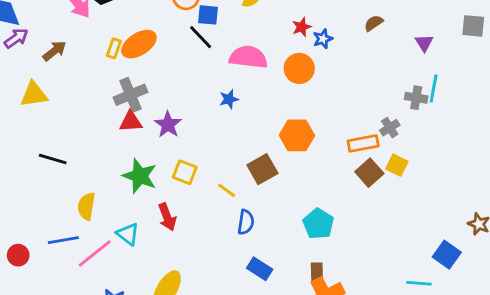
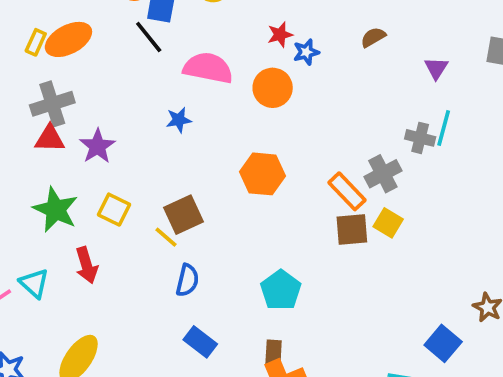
gray cross: (390, 128) -> (383, 174), size x1.4
orange rectangle: (363, 143) -> (347, 191), turned 52
brown square: (262, 169) -> (183, 215), moved
brown square: (369, 173) -> (352, 229), turned 32

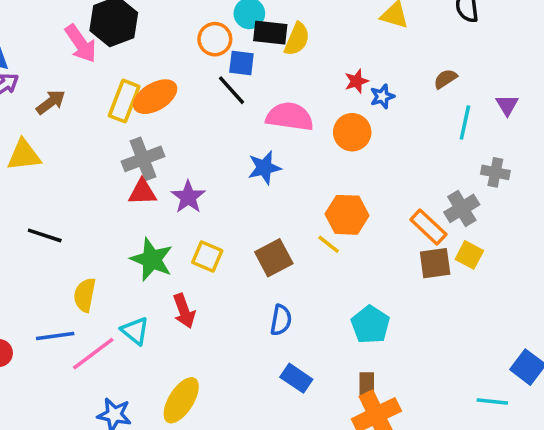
yellow rectangle: (36, 42) -> (124, 101), size x1.6
blue star: (179, 120) -> (264, 168), size x1.4
cyan line: (444, 128) -> (465, 123), moved
yellow line: (166, 237) -> (329, 244), moved

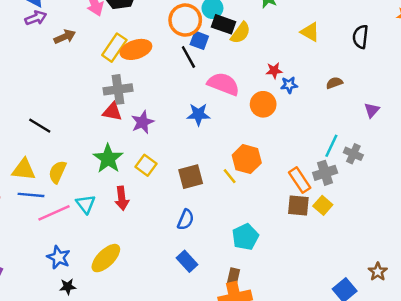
orange circle: (215, 39) -> (185, 20), size x1.4
cyan line: (465, 123) -> (331, 146), moved
yellow triangle: (24, 155) -> (24, 170), moved

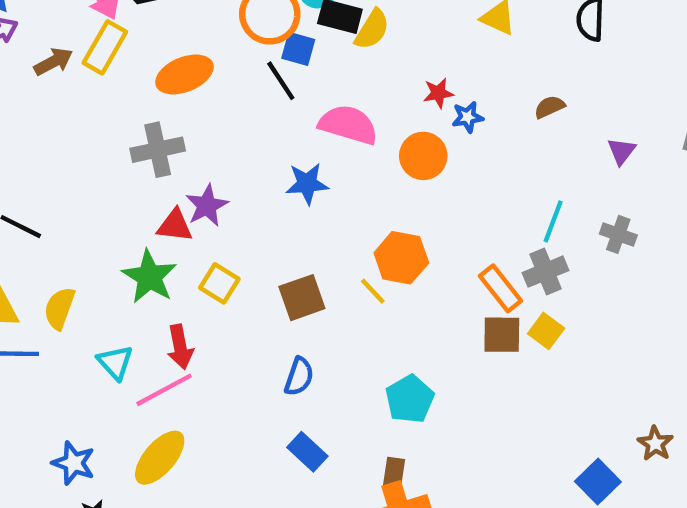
yellow rectangle: (114, 48) -> (105, 47), moved
red triangle: (112, 112) -> (175, 226), moved
gray cross: (353, 154) -> (618, 234), moved
pink line: (54, 213) -> (164, 390), moved

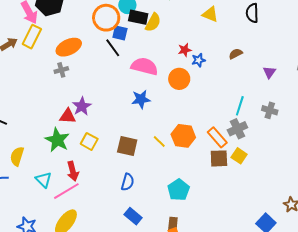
gray cross: (158, 150) -> (61, 70), moved, size x0.6
blue star: (307, 184) -> (141, 99), moved
orange hexagon: (401, 258) -> (183, 136), moved
brown square: (302, 298) -> (127, 146), turned 35

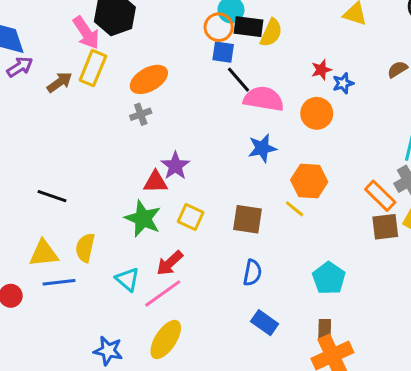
orange circle: (106, 18) -> (219, 27), moved, size x0.7
black line: (113, 48) -> (238, 80), moved
orange hexagon: (183, 136) -> (309, 181), moved
red arrow: (73, 171) -> (170, 263), turned 66

